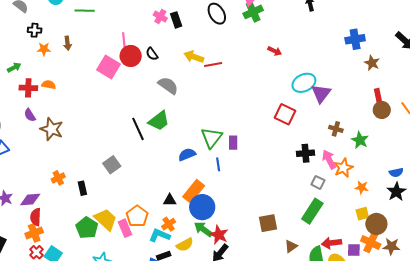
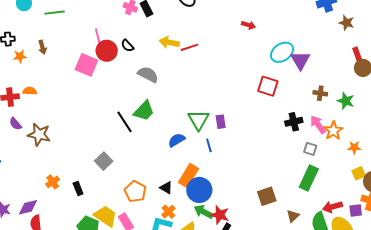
black triangle: (170, 200) -> (166, 188), turned 40
orange pentagon: (137, 216) -> (135, 191), moved

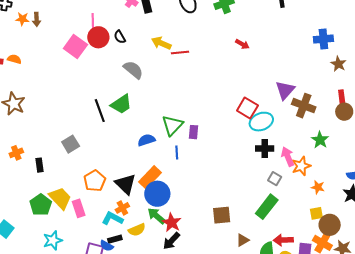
cyan ellipse: (282, 52) -> (261, 122), moved
orange star: (20, 56) -> (22, 19), moved
brown cross: (320, 93) -> (304, 106), moved, size x1.6
black triangle: (166, 188) -> (126, 184), size x1.6

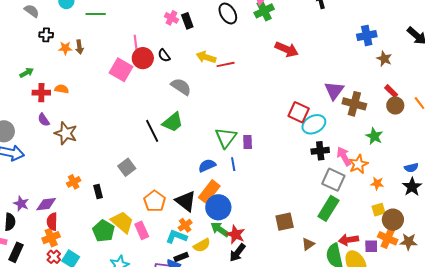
red arrow: (242, 44) -> (287, 49), size x1.6
red rectangle: (342, 97) -> (391, 91), turned -32
blue semicircle: (146, 140) -> (207, 165), moved
gray square: (275, 179) -> (333, 180), size x1.6

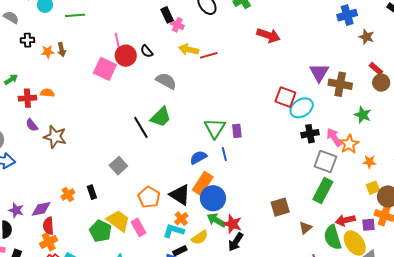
pink cross: (171, 18) -> (177, 25), moved
orange cross: (74, 182) -> (68, 195), moved

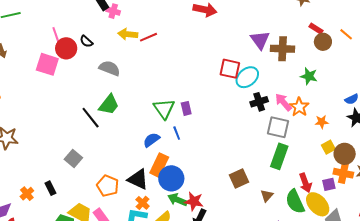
red arrow: (345, 220) -> (305, 183), turned -90

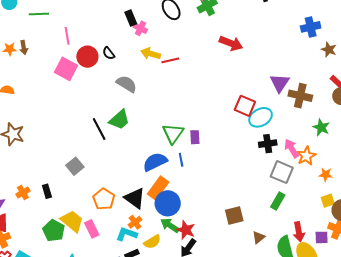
pink line: (56, 36) -> (67, 36), moved
blue semicircle: (151, 140) -> (155, 162), size x1.4
green rectangle: (279, 156) -> (278, 201), size x0.7

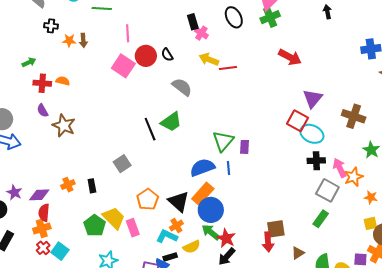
purple triangle: (280, 83) -> (313, 99), moved
cyan ellipse: (261, 117) -> (312, 134), turned 50
red arrow: (299, 232) -> (268, 242), moved

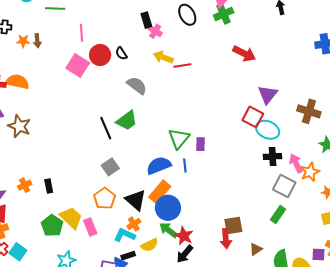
orange semicircle: (63, 81) -> (17, 82), size x1.6
gray square: (122, 164) -> (110, 167), moved

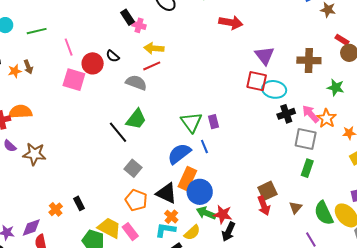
red line: (182, 66) -> (152, 66), moved

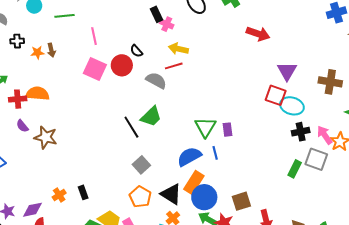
red circle: (93, 63) -> (122, 65), moved
green rectangle: (307, 168) -> (295, 169), moved
brown square: (267, 191) -> (241, 201), moved

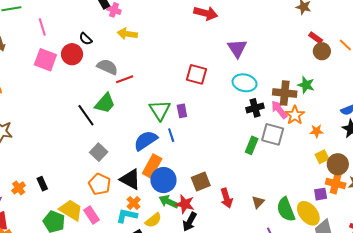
red line: (174, 66) -> (125, 79), moved
brown cross: (330, 82) -> (285, 93), moved
red square: (276, 95) -> (197, 74), moved

